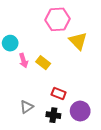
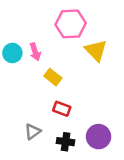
pink arrow: (24, 61) -> (35, 52), moved
red rectangle: (59, 94) -> (62, 109), moved

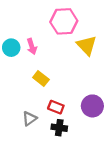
yellow rectangle: (53, 77) -> (41, 79), moved
red rectangle: (62, 109) -> (56, 107), moved
purple circle: (98, 137) -> (92, 106), moved

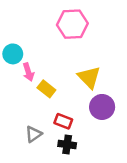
yellow triangle: (87, 45) -> (89, 77), moved
pink arrow: (32, 46) -> (28, 72), moved
purple circle: (92, 106) -> (102, 107), moved

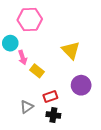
pink hexagon: (72, 24) -> (30, 20), moved
yellow triangle: (89, 77) -> (71, 50), moved
red rectangle: (63, 121) -> (50, 97), turned -40

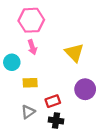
cyan circle: (10, 43) -> (12, 62), moved
pink arrow: (23, 57) -> (32, 47), moved
yellow rectangle: (37, 71) -> (30, 83), moved, turned -40

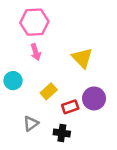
cyan circle: (12, 62) -> (13, 81), moved
yellow rectangle: (30, 83) -> (49, 91), moved, turned -40
red rectangle: (53, 101) -> (70, 107), moved

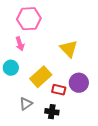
pink arrow: (36, 52) -> (20, 44), moved
yellow rectangle: (49, 91) -> (41, 77), size x1.5
red rectangle: (70, 107) -> (59, 90), turned 32

